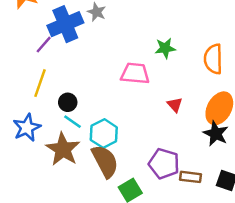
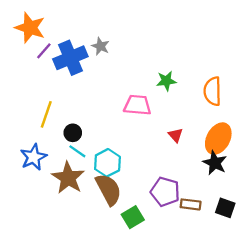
purple line: (44, 45) -> (44, 51), moved

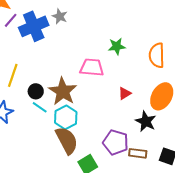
red triangle: (176, 135) -> (125, 93), turned 40
black star: (215, 163) -> (146, 121), moved
brown star: (68, 178) -> (63, 91), moved

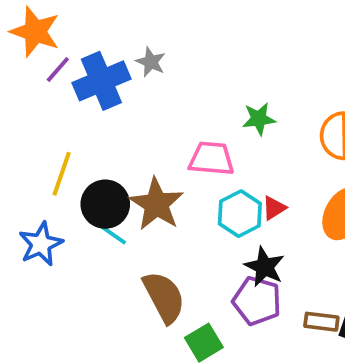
black circle: (36, 91) -> (105, 204), size x1.6
cyan hexagon: (66, 117) -> (240, 214), moved
black star: (146, 121) -> (265, 267), moved
brown rectangle: (138, 153) -> (321, 322), moved

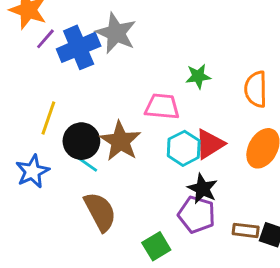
gray star: (151, 62) -> (116, 33), size x1.8
red triangle: (274, 208) -> (210, 144), size x1.6
brown semicircle: (164, 297) -> (100, 212), moved

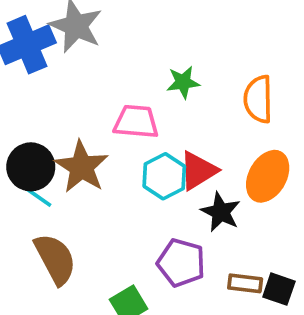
black star: (202, 189) -> (221, 212), moved

